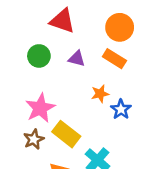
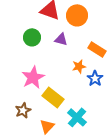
orange circle: (120, 27) -> (77, 15), moved
orange rectangle: (114, 59) -> (97, 49), moved
brown star: (34, 139) -> (23, 110), moved

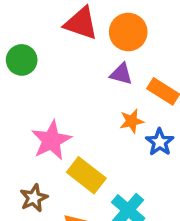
green circle: (32, 37) -> (22, 60), moved
purple triangle: (61, 39) -> (121, 74), moved

